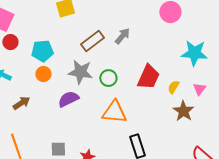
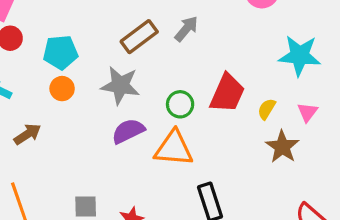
green circle: (108, 78) -> (180, 104), moved
purple semicircle: (68, 99) -> (128, 131), moved

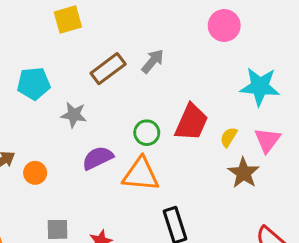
gray star: (120, 85) -> (74, 115), moved, size x0.7
orange circle: (62, 89) -> (35, 173), moved
pink triangle: (307, 112) -> (267, 140), size x1.4

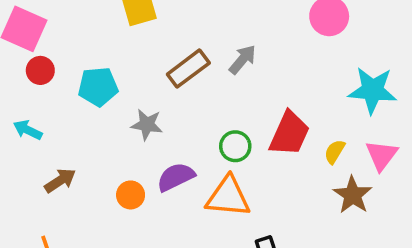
orange circle: (35, 173) -> (131, 195), moved

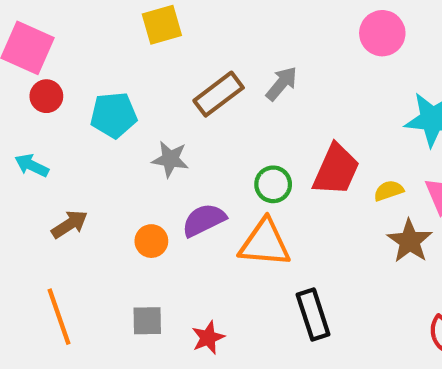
yellow semicircle: (335, 152) -> (389, 191), turned 40

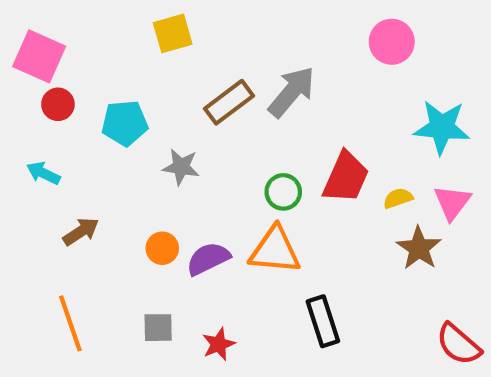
gray arrow: (282, 84) -> (292, 92), size x1.5
purple semicircle: (204, 220) -> (208, 259), moved

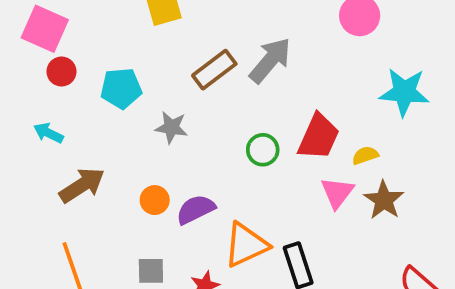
pink triangle: (452, 202) -> (337, 193), moved
brown arrow: (81, 232) -> (82, 185), size x1.4
orange triangle: (275, 250) -> (246, 245), moved, turned -30

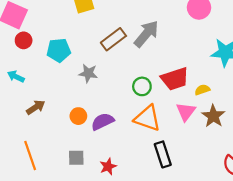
red trapezoid: (319, 137) -> (175, 79), turned 48
brown arrow: (82, 185) -> (36, 107), size x0.7
orange triangle: (246, 245) -> (147, 118), moved, turned 44

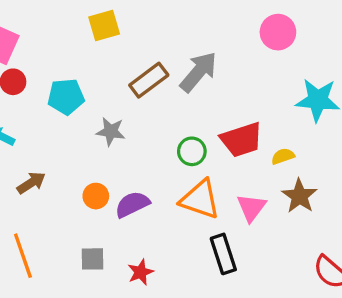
pink triangle: (186, 112) -> (251, 208), moved

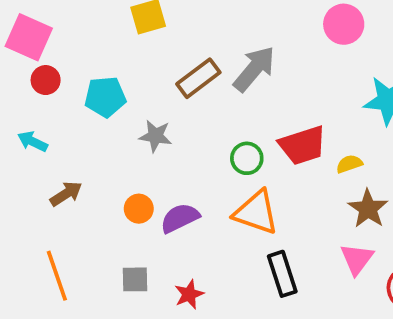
pink triangle: (251, 208) -> (357, 259), moved

